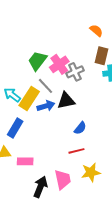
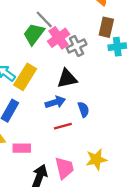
gray line: (46, 86) -> (44, 19), moved
blue arrow: (46, 106) -> (55, 102), moved
blue semicircle: (80, 128) -> (83, 109), turned -56
red line: (76, 151) -> (63, 126), moved

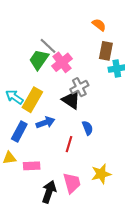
gray cross: (77, 46) -> (79, 87), moved
black triangle: (67, 79) -> (71, 100), turned 48
blue arrow: (55, 102) -> (45, 123), moved
red line: (63, 126) -> (69, 144), turned -56

